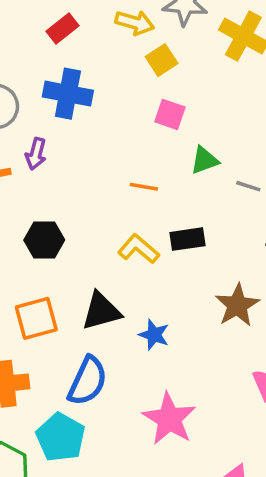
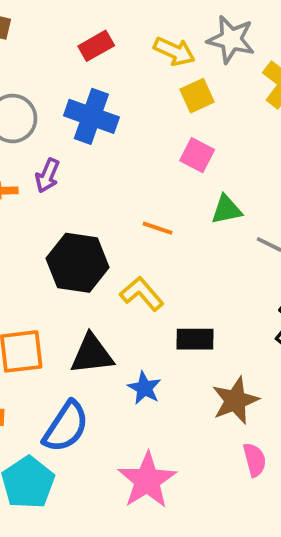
black rectangle: (188, 239) -> (195, 339), moved
black hexagon: (44, 240) -> (78, 263), moved, size x1.4
brown star: (237, 305) -> (235, 400), moved

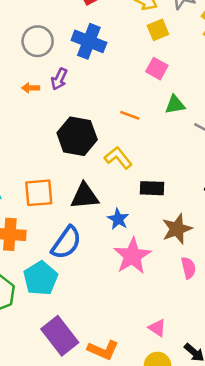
pink star: (147, 480) -> (132, 256), moved

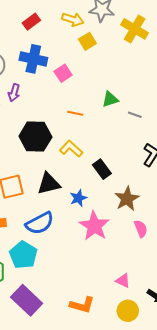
pink square: (157, 69) -> (63, 73), moved, turned 36
black rectangle: (152, 188) -> (102, 169), turned 60
blue star: (118, 219) -> (78, 198), turned 30
blue semicircle: (66, 243) -> (40, 223), turned 36
purple rectangle: (60, 336) -> (27, 300), moved

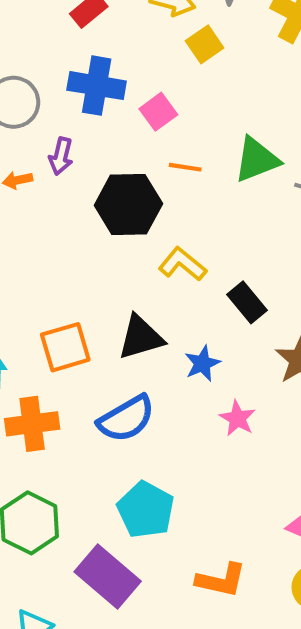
green triangle: (110, 99) -> (257, 160), size x1.4
orange line: (75, 113) -> (185, 167), moved
black hexagon: (35, 137) -> (128, 205), moved
pink star: (94, 226) -> (237, 418), size x0.6
cyan pentagon: (23, 255) -> (146, 510), moved

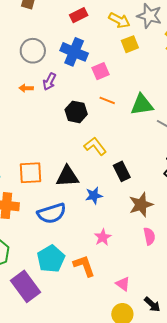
black hexagon: (128, 205) -> (76, 112), size x0.7
pink star: (237, 418) -> (103, 237), moved
orange L-shape: (221, 580) -> (84, 266), moved, turned -135

